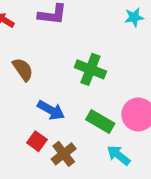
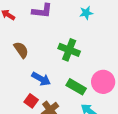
cyan star: (134, 17) -> (86, 13), moved

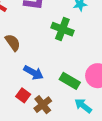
green cross: (69, 50) -> (62, 29), moved

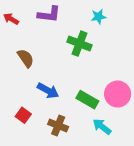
red square: (23, 95) -> (23, 115), moved
brown cross: (43, 105) -> (58, 125), turned -30

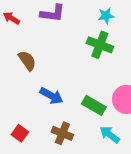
green cross: (79, 44) -> (100, 45), moved
red square: (23, 115) -> (20, 133), moved

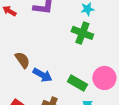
brown semicircle: (27, 61) -> (22, 60), moved

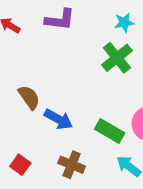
green cross: (82, 33) -> (117, 58), turned 30

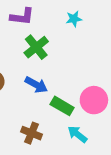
green cross: (117, 58) -> (36, 47), moved
blue arrow: (58, 119) -> (36, 85), moved

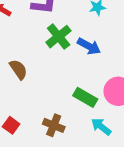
blue arrow: (36, 85) -> (89, 46), moved

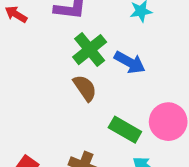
brown semicircle: (18, 69) -> (85, 88), moved

